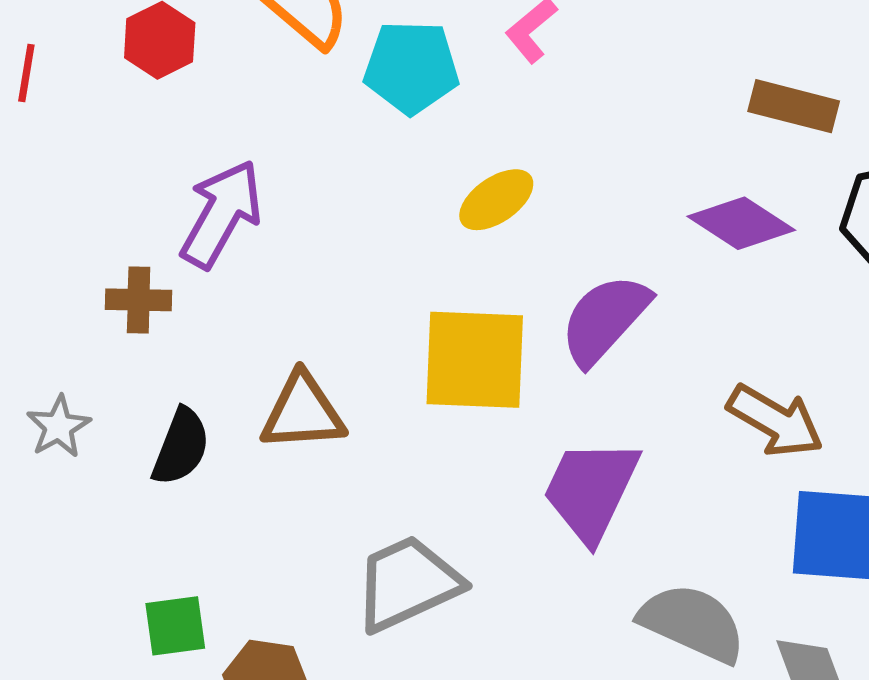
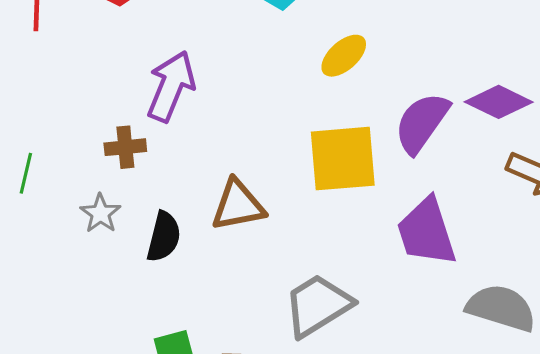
purple diamond: (741, 223) -> (499, 102), moved
gray star: (59, 427) -> (100, 213), moved
purple trapezoid: (591, 490) -> (426, 232), turned -36

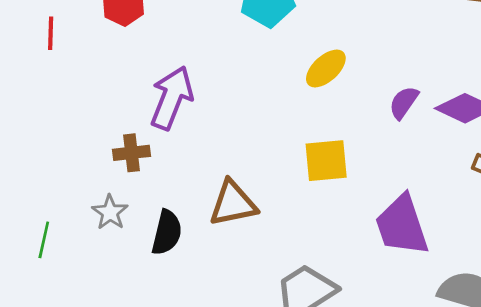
purple semicircle: (422, 123) -> (404, 103), moved, size x0.6
yellow square: (343, 159) -> (326, 161), size x0.7
green line: (26, 173) -> (44, 240), moved

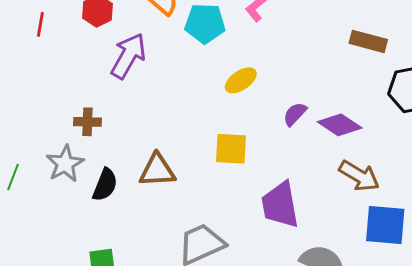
purple arrow: (172, 98) -> (128, 56), moved
gray star: (110, 212) -> (65, 164), size x1.4

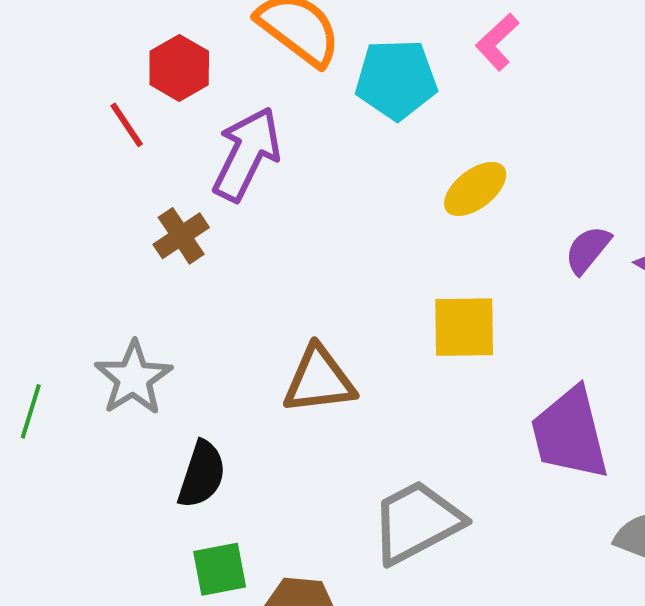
red line: (40, 24) -> (127, 125), moved, turned -40
brown cross: (87, 122) -> (181, 236), moved, turned -32
black semicircle: (105, 185) -> (202, 474), moved

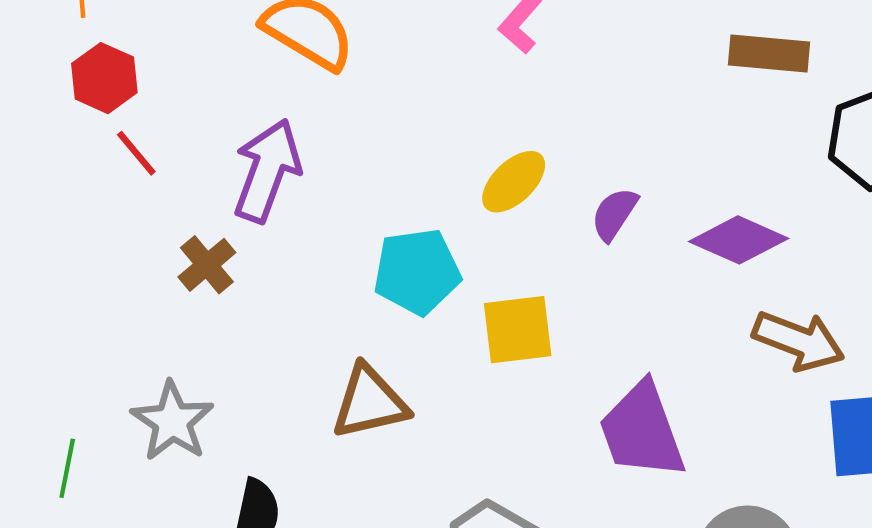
red hexagon: (179, 68) -> (104, 78), moved
cyan pentagon: (396, 79) -> (417, 272), moved
purple semicircle: (588, 250) -> (614, 214), moved

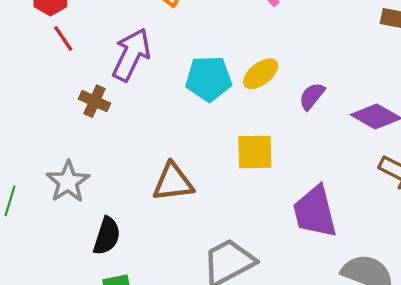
brown cross: (207, 265) -> (94, 101), turned -32
cyan pentagon: (417, 272) -> (209, 79), moved

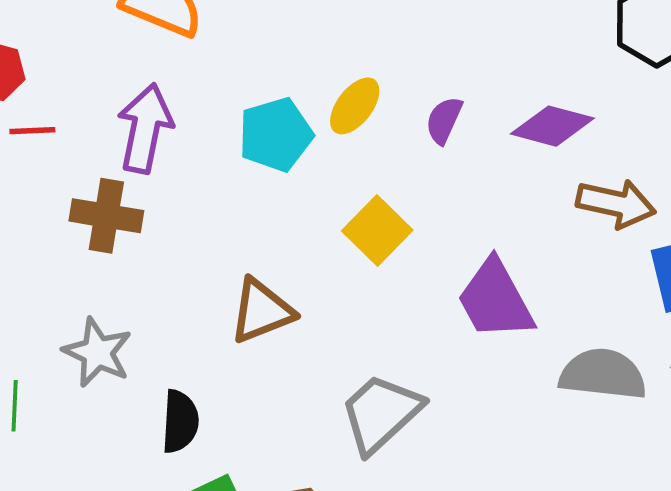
red line: (63, 39) -> (32, 131), turned -44
brown cross: (94, 101) -> (106, 216), size x1.4
yellow square: (255, 152) -> (377, 230), turned -30

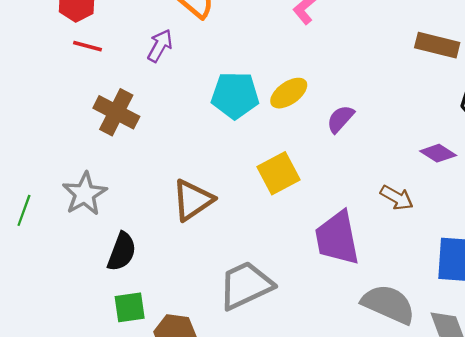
purple diamond: (552, 126) -> (438, 153), moved, size x0.7
purple arrow: (145, 128) -> (160, 46), moved, size x0.6
brown arrow: (616, 204) -> (397, 198), moved, size x0.7
brown triangle: (262, 311) -> (193, 200), turned -30

